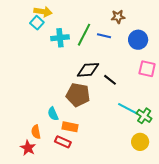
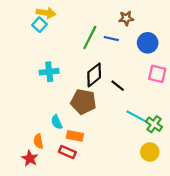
cyan cross: (60, 38) -> (49, 72), moved
black diamond: (88, 70) -> (94, 75), turned -35

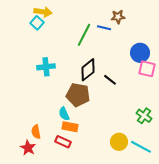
blue line: (111, 39) -> (104, 28), moved
blue circle: (148, 43) -> (140, 53), moved
cyan line: (137, 117) -> (141, 147), moved
cyan semicircle: (57, 122) -> (64, 114), moved
yellow circle: (150, 152) -> (119, 142), moved

